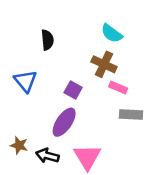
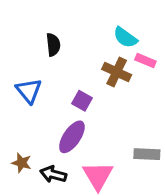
pink rectangle: (118, 87) -> (145, 60), moved
gray rectangle: (131, 114) -> (147, 154), moved

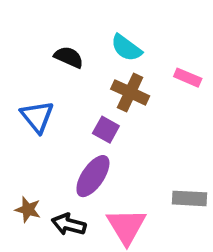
cyan semicircle: (125, 37) -> (126, 48), moved
black semicircle: (53, 45) -> (69, 57), turned -60
brown cross: (117, 72) -> (130, 92), moved

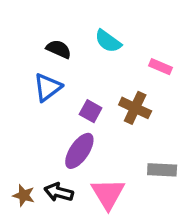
brown cross: (130, 92) -> (135, 108), moved
blue triangle: (37, 117) -> (48, 87), moved, turned 32
brown star: (28, 210) -> (24, 195), moved

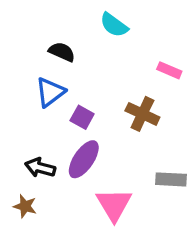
cyan semicircle: (108, 41) -> (114, 25), moved
purple square: (91, 111) -> (82, 117), moved
black arrow: (59, 192) -> (40, 168), moved

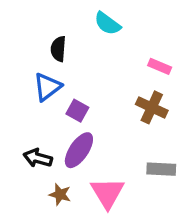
black semicircle: (62, 52) -> (58, 49), turned -110
brown cross: (142, 114) -> (152, 107), moved
brown star: (25, 206) -> (60, 194), moved

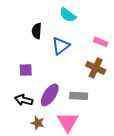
blue triangle: (47, 87) -> (61, 46), moved
purple square: (77, 111) -> (26, 70), moved, turned -32
gray rectangle: (161, 169) -> (79, 96), moved

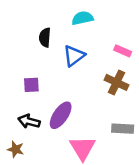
cyan semicircle: (68, 15) -> (82, 18), turned 132
gray rectangle: (79, 96) -> (123, 129), moved
brown star: (38, 123) -> (16, 149), moved

